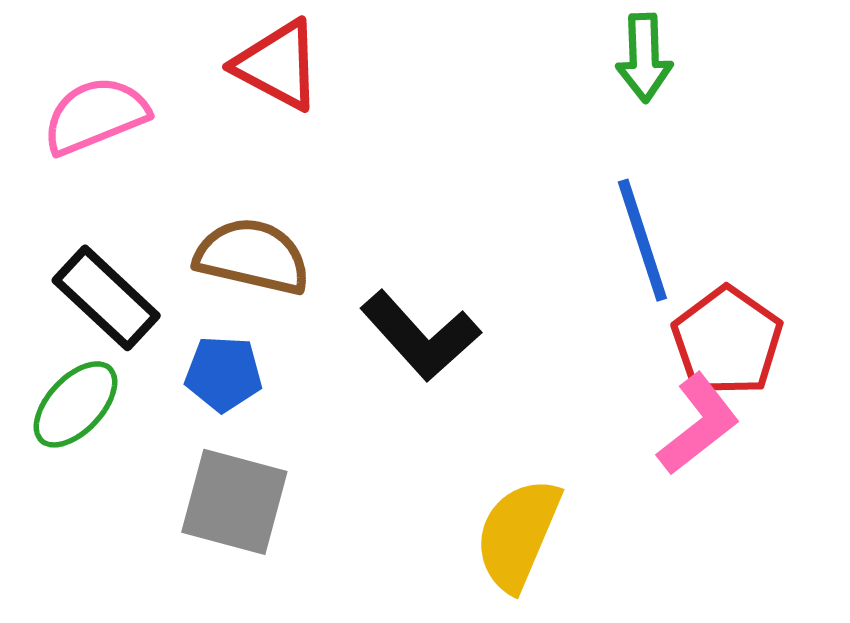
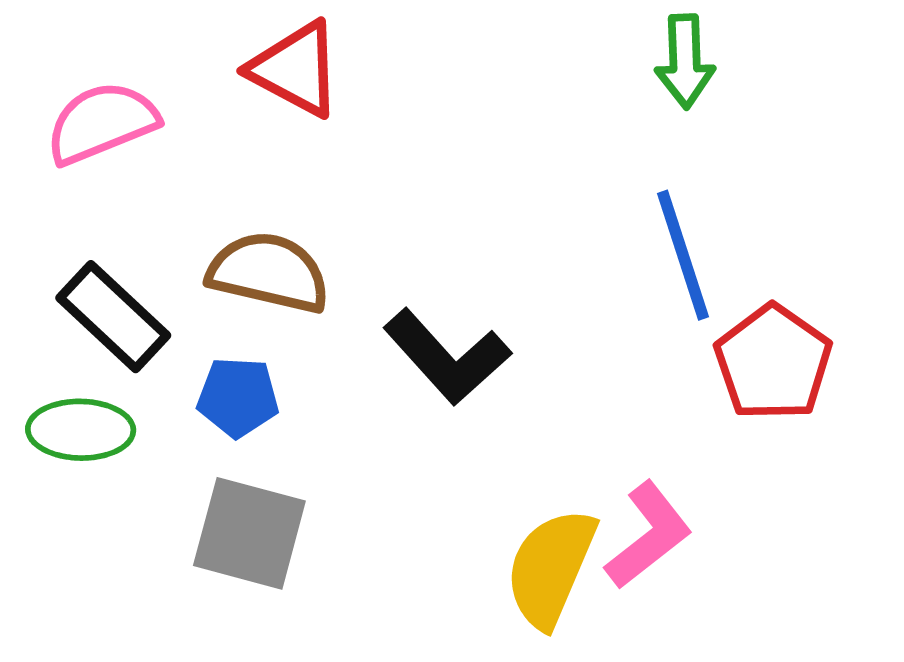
green ellipse: (75, 404) -> (81, 430), turned 48
pink L-shape: (698, 424) -> (648, 535), moved

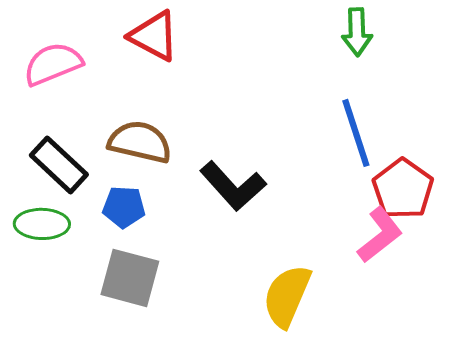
pink L-shape: (648, 535) -> (380, 235), moved

